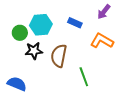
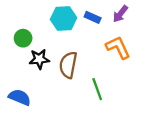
blue rectangle: (75, 23) -> (93, 17), moved
cyan hexagon: (41, 25) -> (64, 18), moved
orange L-shape: (102, 41) -> (118, 47), turned 35

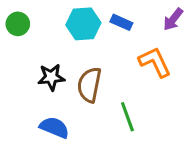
purple arrow: (120, 14) -> (173, 19), moved
green circle: (23, 38) -> (18, 24), moved
blue semicircle: (20, 97) -> (54, 127), moved

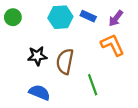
purple arrow: (173, 19) -> (116, 18), moved

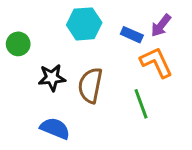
blue rectangle: (88, 16) -> (132, 35), moved
green circle: (13, 17) -> (18, 44), moved
green line: (93, 85) -> (141, 104), moved

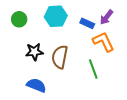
green circle: (18, 44) -> (19, 19), moved

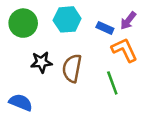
green circle: (19, 19) -> (23, 23), size x1.5
blue semicircle: (36, 85) -> (21, 102), moved

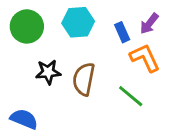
blue rectangle: (105, 28) -> (122, 32), turned 42
green line: (112, 83) -> (131, 96), turned -30

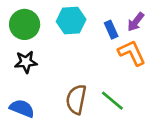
black star: (48, 72) -> (26, 62), moved
brown semicircle: (84, 79) -> (76, 99), moved
green line: (131, 96) -> (112, 101), moved

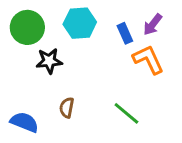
black star: (26, 62) -> (49, 61), moved
brown semicircle: (76, 99) -> (67, 108), moved, size x0.6

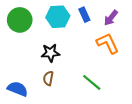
blue rectangle: (125, 33) -> (84, 15), moved
black star: (49, 61) -> (50, 53), moved

